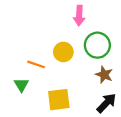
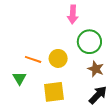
yellow circle: (63, 52) -> (58, 58), moved

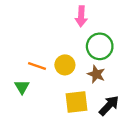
brown star: (96, 69) -> (96, 74), moved
yellow square: (54, 92) -> (76, 102), moved

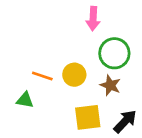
green triangle: (22, 87) -> (25, 100), turned -49

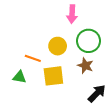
yellow circle: (74, 75) -> (58, 46), moved
yellow square: (88, 117) -> (53, 76), moved

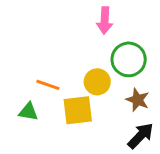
yellow circle: (58, 46) -> (97, 82), moved
brown star: (85, 66) -> (138, 100), moved

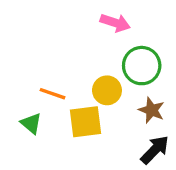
pink arrow: (105, 21) -> (115, 23), turned -75
green triangle: (28, 112) -> (31, 123), turned 30

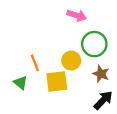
orange line: (53, 94) -> (35, 63), turned 49

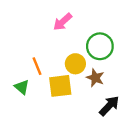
pink arrow: (77, 15) -> (63, 22), moved, turned 120
brown star: (101, 74) -> (95, 78), moved

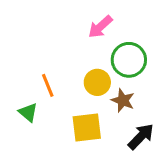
pink arrow: (63, 22) -> (100, 27), moved
yellow square: (60, 86) -> (87, 127), moved

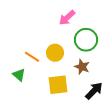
yellow circle: (97, 82) -> (55, 53), moved
orange line: (48, 85) -> (32, 57), turned -35

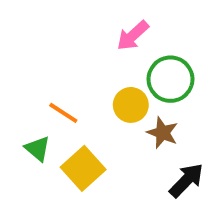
yellow circle: (55, 53) -> (131, 105), moved
yellow square: (58, 85) -> (83, 168), moved, turned -35

